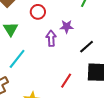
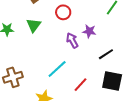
purple arrow: (51, 38) -> (72, 40), turned -35
cyan line: (17, 59) -> (57, 69), moved

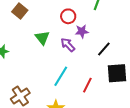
red circle: (63, 12) -> (68, 16), moved
green triangle: (34, 25) -> (42, 38), moved

